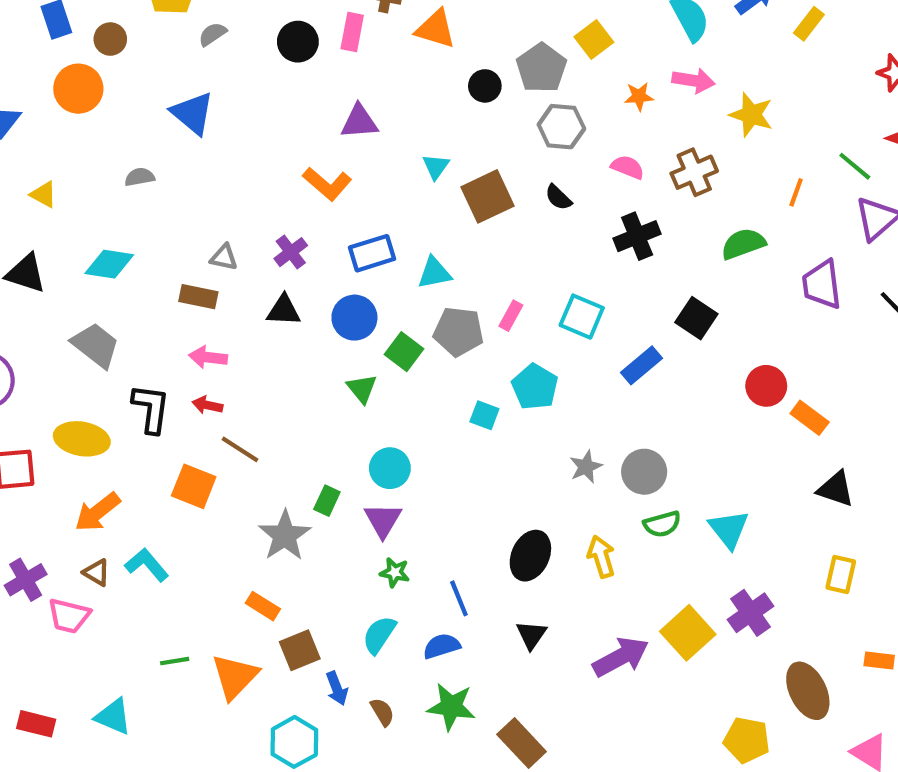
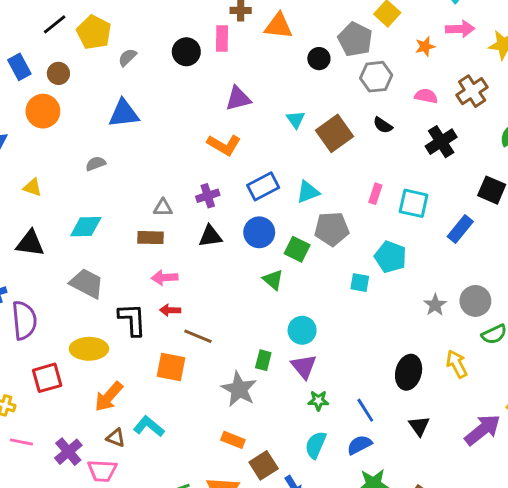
blue triangle: (193, 113) -> (124, 114), turned -36
purple cross: (291, 252) -> (208, 196), turned 30
pink rectangle: (511, 316) -> (375, 194), moved

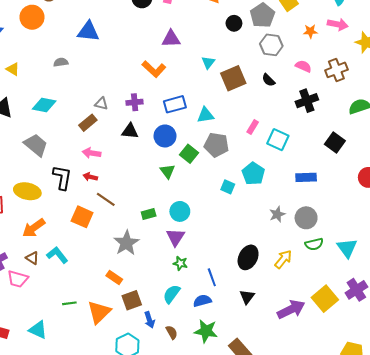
blue rectangle: (460, 229) -> (306, 177), moved, turned 36
brown rectangle: (151, 238) -> (88, 123), turned -54
green rectangle: (263, 360) -> (149, 214), moved, turned 48
yellow arrow: (457, 364) -> (283, 259), turned 54

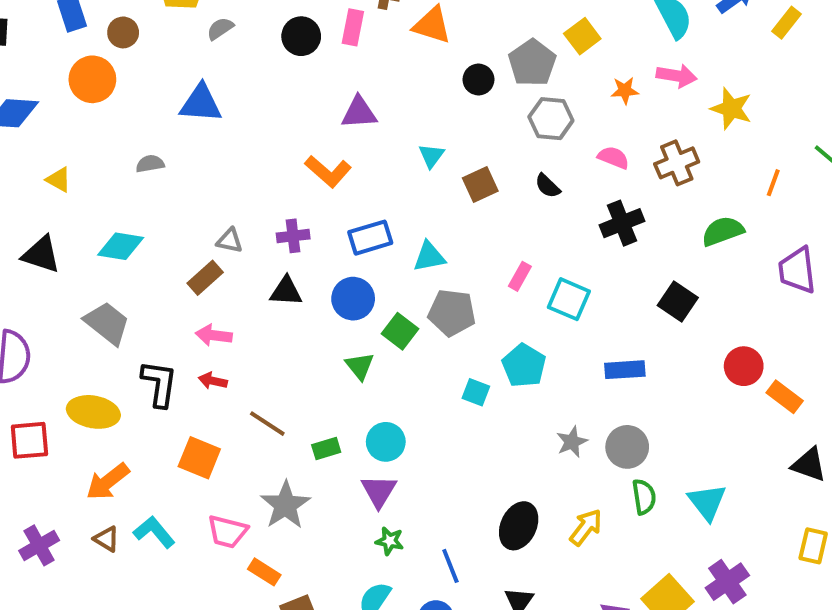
brown square: (233, 78) -> (480, 184), size x0.7
brown line: (106, 199) -> (267, 424), moved
green semicircle: (314, 244) -> (644, 497), turned -84
pink trapezoid: (18, 279) -> (227, 532), moved

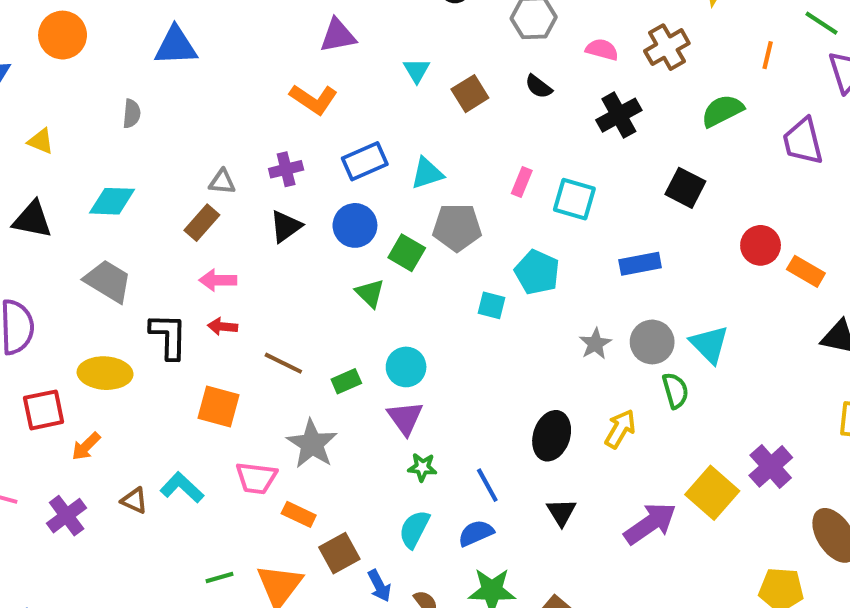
gray semicircle: (150, 164) -> (132, 114), turned 112
black triangle: (286, 291) -> (286, 226), turned -32
orange arrow: (108, 482) -> (86, 446), moved, size x0.7
cyan triangle: (707, 502) -> (709, 344), moved

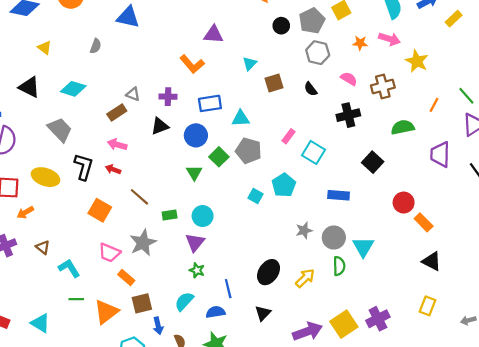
cyan L-shape: (182, 488) -> (69, 268), moved

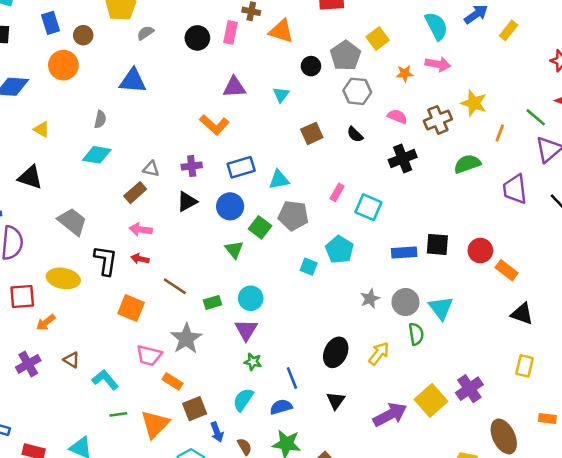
yellow star: (417, 61) -> (474, 103), moved
cyan triangle: (250, 64) -> (281, 95), moved
cyan diamond: (73, 89) -> (97, 155), moved
black square: (373, 162) -> (437, 244), moved, turned -30

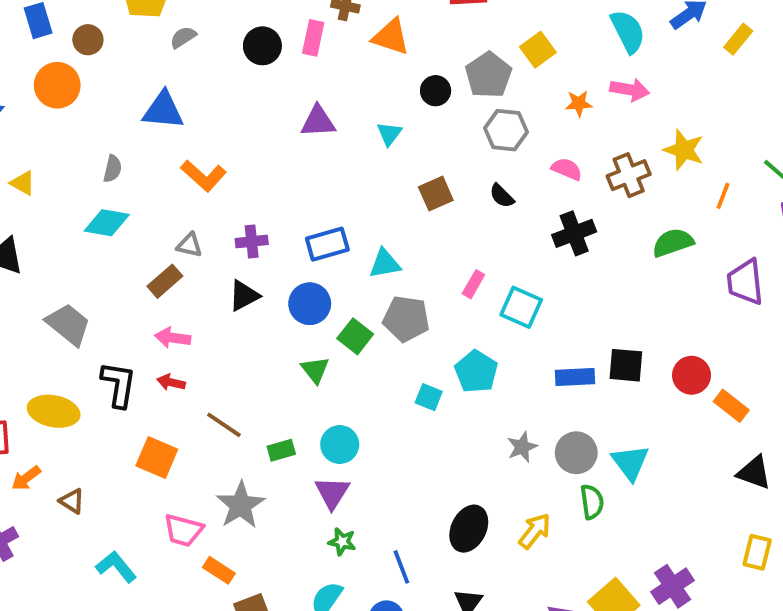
orange L-shape: (214, 125) -> (204, 176), moved
brown triangle: (71, 360) -> (72, 501), moved

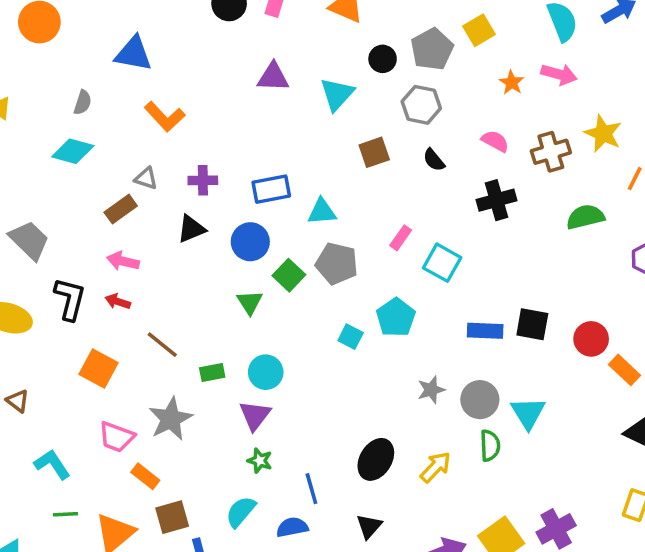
orange star: (579, 103) -> (512, 83), turned 30
gray hexagon: (506, 130) -> (421, 105), moved
cyan triangle: (389, 134) -> (337, 94), size x1.5

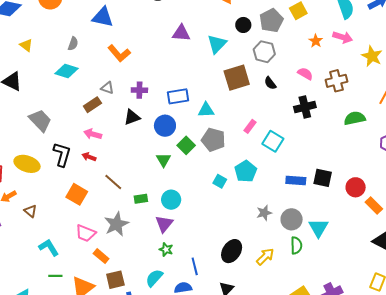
yellow star: (603, 134) -> (372, 56), moved
brown square: (374, 152) -> (237, 78), size x1.5

